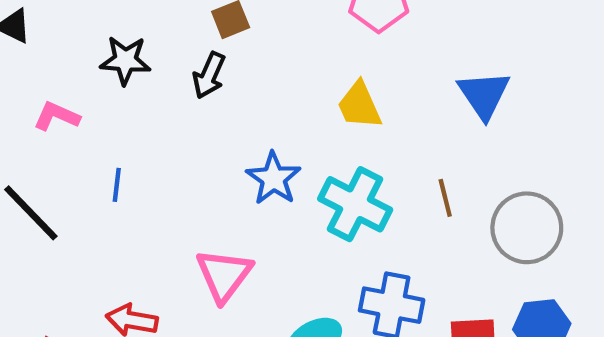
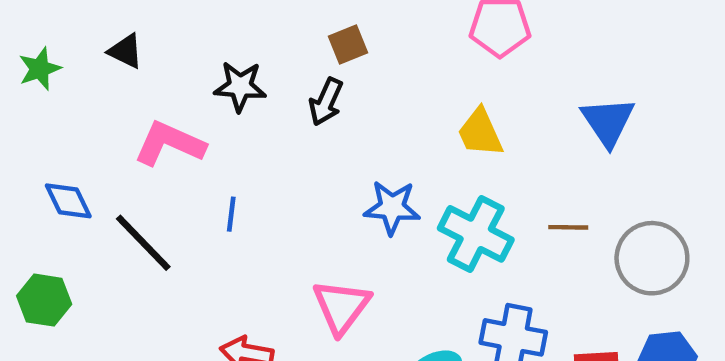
pink L-shape: (57, 116) -> (170, 144), size x1.5
blue star: (273, 178) -> (392, 208), turned -30
brown line: (445, 198) -> (568, 227), turned -75

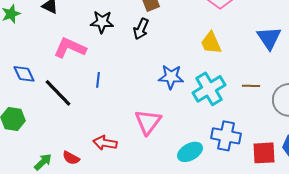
cyan cross: (476, 234) -> (209, 89), turned 32

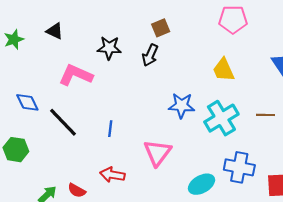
blue line: (98, 80) -> (110, 129), moved

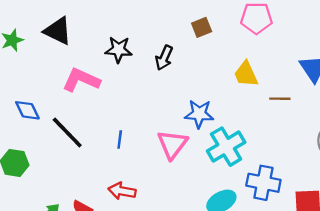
brown square: (161, 28) -> (202, 27), moved
black triangle: (55, 31) -> (58, 31), size x1.5
brown line: (265, 115) -> (280, 99), moved
cyan cross: (221, 118) -> (226, 147), moved
pink triangle: (157, 153) -> (172, 144), moved

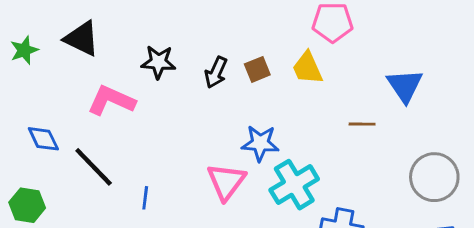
brown square: (202, 27) -> (257, 69), moved
yellow trapezoid: (246, 74) -> (307, 68), moved
blue line: (120, 140) -> (145, 198), moved

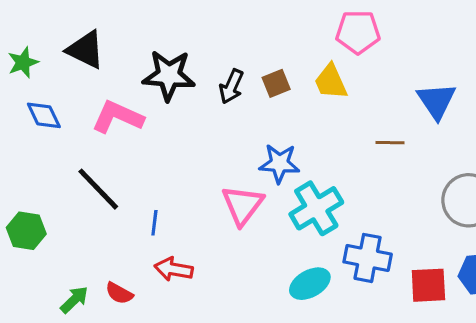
black star: (158, 62) -> (169, 75), size x1.4
blue diamond: (43, 139) -> (44, 115), moved

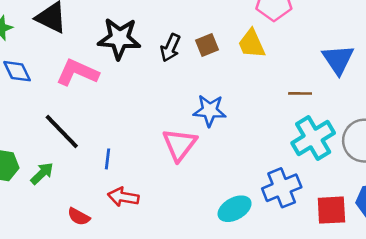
cyan cross: (316, 208) -> (313, 138), moved
blue cross: (368, 258) -> (282, 188), turned -33
green arrow: (74, 300) -> (42, 173), moved

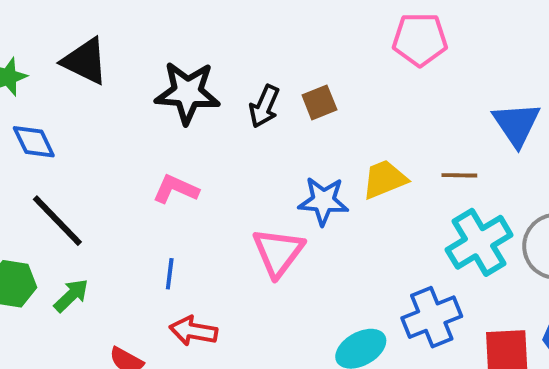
yellow trapezoid: (252, 44) -> (384, 179), moved, turned 92
pink L-shape: (77, 73) -> (176, 189), moved, size x0.7
black line: (62, 131) -> (57, 221), moved

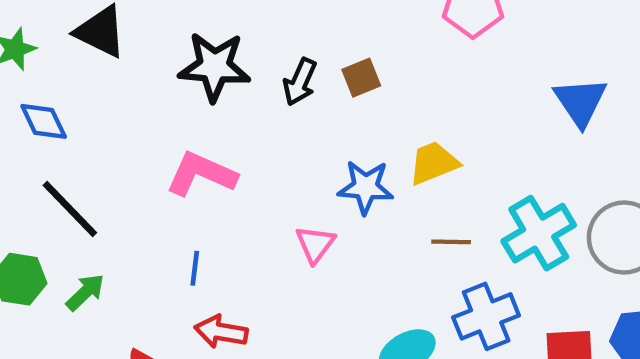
brown line: (459, 175) -> (451, 242), moved
pink L-shape: (176, 189) -> (201, 174), size x1.4
pink triangle: (278, 252) -> (315, 244), size x0.7

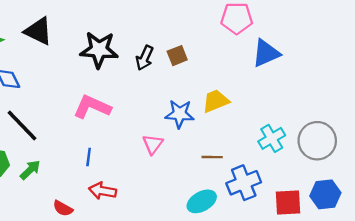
blue triangle: (580, 102) -> (266, 53), moved, turned 40
cyan cross: (539, 233) -> (272, 138), size x0.7
brown line: (451, 242) -> (212, 157), moved

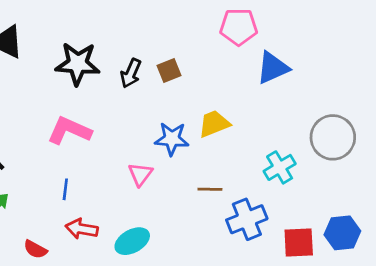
gray circle: (317, 141) -> (333, 137), moved
cyan ellipse: (202, 201) -> (132, 241), moved

